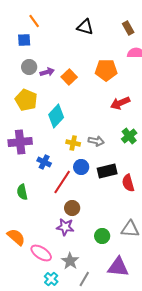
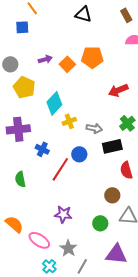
gray circle: (29, 67) -> (10, 64), moved
orange pentagon: (106, 70) -> (92, 57), moved
yellow cross: (73, 143) -> (69, 121), moved, turned -32
black rectangle: (107, 171) -> (112, 146), moved
brown circle: (72, 208) -> (112, 195), moved

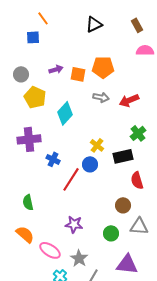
black triangle: (83, 14) -> (94, 24), turned -42
orange square: (67, 64) -> (78, 74), turned -35
yellow cross: (69, 121) -> (97, 145), moved, turned -32
gray arrow: (94, 128) -> (101, 97), moved
green semicircle: (20, 179) -> (28, 202), moved

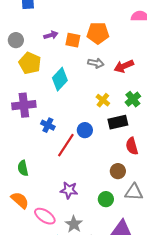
yellow cross: (97, 145) -> (103, 100), moved

